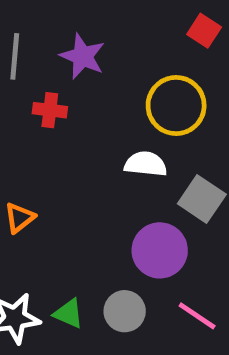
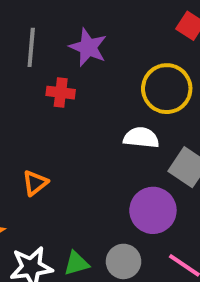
green triangle: (69, 314) -> (76, 263), turned -40

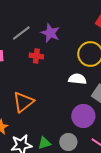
gray line: (31, 47) -> (21, 33), turned 48
orange triangle: (35, 183) -> (23, 102), size x1.6

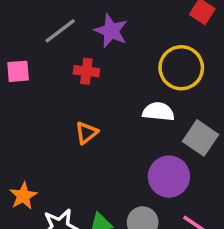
orange triangle: (23, 102) -> (86, 133), moved, size x0.6

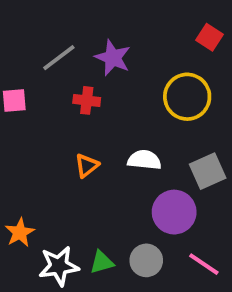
white semicircle: (158, 112) -> (144, 160), moved
gray square: (201, 138) -> (208, 171), turned 32

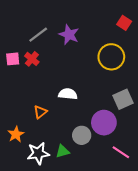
red cross: (87, 100) -> (32, 59), moved, turned 32
white semicircle: (144, 160) -> (68, 94), moved
orange triangle: (87, 166) -> (40, 112), moved
gray circle: (146, 260) -> (82, 135), moved

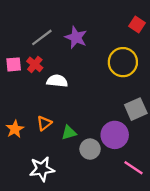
white semicircle: (68, 94) -> (57, 81), moved
orange star: (16, 134) -> (15, 129), moved
green triangle: (63, 151) -> (69, 133), moved

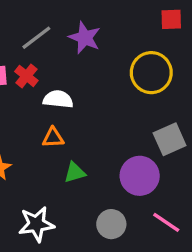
red square: (137, 25) -> (171, 19), turned -35
orange triangle: (44, 123) -> (53, 138), moved, turned 35
gray circle: (90, 149) -> (111, 224), moved

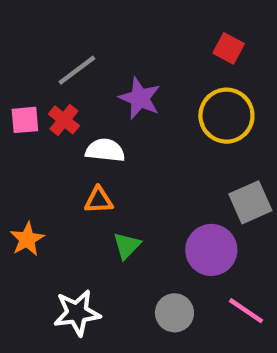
red square: (171, 19) -> (229, 48), moved, turned 30
purple star: (85, 38) -> (140, 98), moved
green triangle: (75, 172) -> (127, 246), turned -30

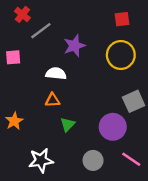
red square: (229, 48) -> (122, 19), turned -35
purple star: (140, 98) -> (74, 46), turned 30
red cross: (64, 120) -> (22, 14), moved

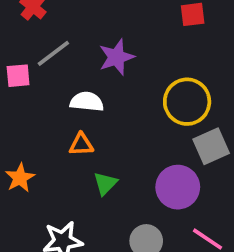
gray line: (41, 31) -> (53, 53), moved
yellow circle: (121, 55) -> (187, 102), moved

